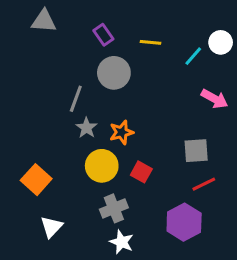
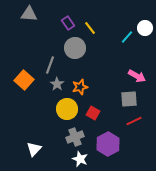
yellow line: (151, 42) -> (90, 28), moved, turned 48
pink arrow: (215, 99) -> (137, 76), moved
orange square: (36, 180) -> (24, 80), moved
purple hexagon: (184, 222) -> (108, 144), moved

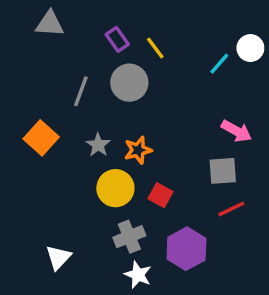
gray line: (50, 65) -> (81, 91), moved

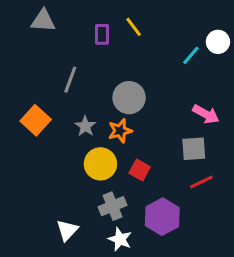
purple rectangle: (117, 39) -> (102, 34), turned 35
yellow line: (155, 48) -> (134, 27), moved
gray circle: (129, 83) -> (129, 98), moved
white triangle: (58, 257) -> (67, 230), moved

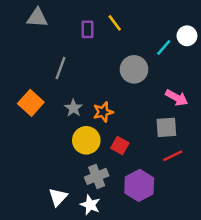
gray circle: (129, 98) -> (134, 69), moved
white star: (120, 239) -> (90, 205), moved

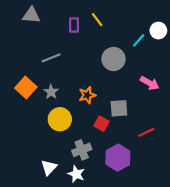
gray line: (61, 68) -> (51, 58), turned 48
gray star: (73, 108) -> (51, 92), moved
gray square: (166, 127) -> (119, 108), moved
yellow circle: (86, 140) -> (60, 119), moved

